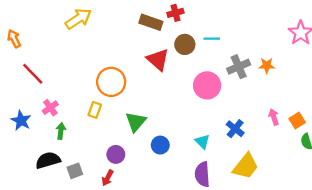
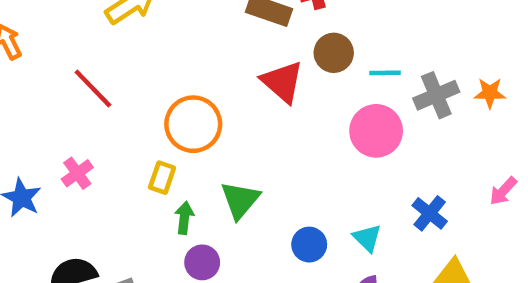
cyan line: (212, 39) -> (385, 73), moved
red line: (33, 74) -> (93, 88), moved
pink arrow: (274, 117) -> (503, 191), turned -119
green arrow: (61, 131) -> (184, 218), moved
blue circle: (160, 145) -> (309, 245), moved

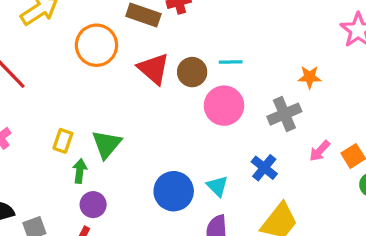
brown circle: (334, 53) -> (192, 72), moved
gray cross: (436, 95) -> (284, 114), moved
orange circle: (193, 124) -> (96, 45), moved
green triangle: (240, 200) -> (107, 144), moved
blue circle: (309, 245) -> (174, 191), size x1.5

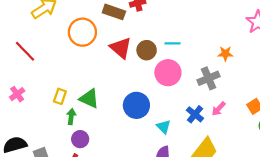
green triangle: (107, 144) -> (89, 99), turned -45
pink arrow: (320, 151) -> (219, 109), moved
blue circle: (174, 191) -> (136, 105), moved

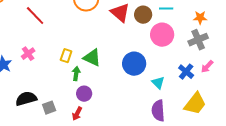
orange star: (225, 54) -> (200, 18), moved

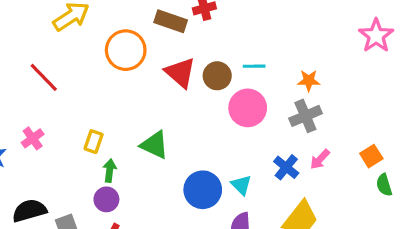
green triangle: (92, 58) -> (155, 145), moved
blue circle: (134, 64) -> (203, 190), moved
purple circle: (84, 94) -> (106, 199), moved

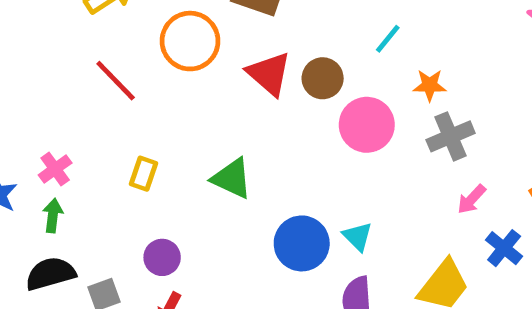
cyan line: (254, 66) -> (388, 39), moved, turned -50
red line: (44, 77) -> (116, 81), moved
orange star: (309, 81) -> (430, 85), moved
blue cross: (286, 167) -> (504, 248), moved
green arrow: (110, 171) -> (53, 216), moved

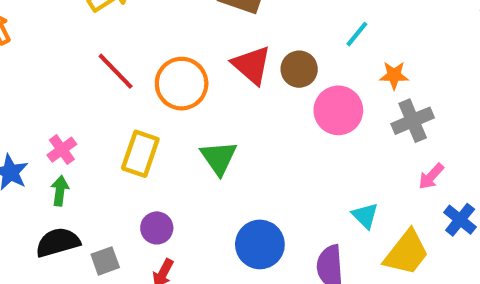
orange circle: (190, 41) -> (182, 84), moved
yellow rectangle: (143, 174) -> (140, 154), size x1.5
green triangle: (232, 178) -> (219, 158), turned 30
cyan triangle: (357, 236) -> (365, 216), moved
blue circle: (302, 243) -> (260, 244), moved

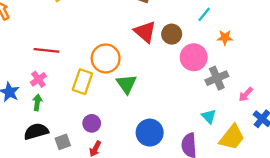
red line: (116, 71) -> (47, 50), moved, turned -40
orange circle: (182, 84) -> (106, 58), moved
gray cross: (413, 121) -> (217, 78), moved

